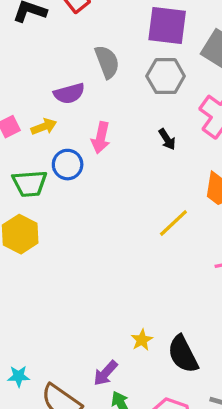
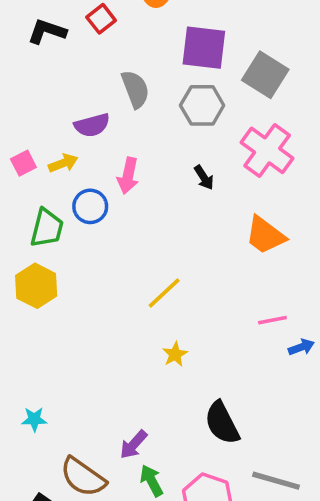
green trapezoid: (30, 184) -> (47, 228), turned -72
yellow line: (173, 223) -> (164, 293), moved
yellow star: (142, 340) -> (175, 354), moved
cyan star: (19, 376) -> (34, 419), moved

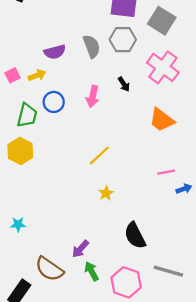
gray semicircle: (135, 89) -> (92, 46), moved
pink arrow: (128, 176) -> (93, 96), moved
cyan star: (34, 419) -> (18, 224), moved

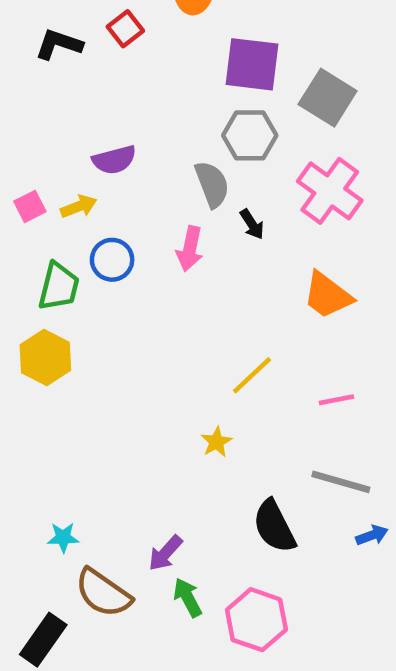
gray semicircle: (92, 46) -> (212, 184), moved
yellow line: (99, 155) -> (252, 375), moved
blue arrow: (184, 189) -> (372, 535), moved
cyan star: (18, 224) -> (63, 537), moved
gray line: (168, 271) -> (341, 482), moved

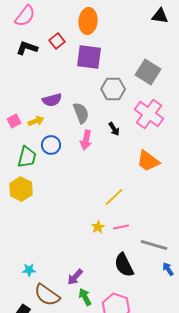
purple square: (252, 64) -> (89, 57), moved
gray semicircle: (212, 184) -> (81, 113), moved
pink line: (336, 400) -> (121, 227), moved
blue arrow: (372, 535) -> (168, 269), turned -104

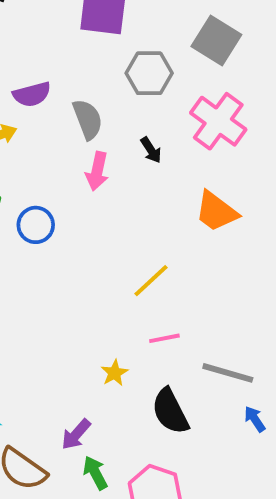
blue circle: (51, 145) -> (36, 225), moved
yellow star: (98, 227) -> (115, 373), moved

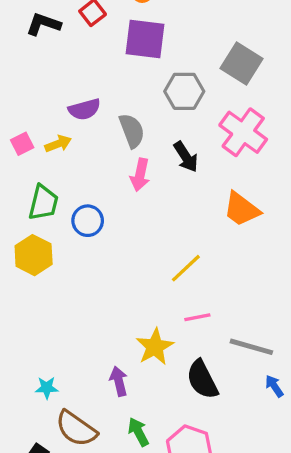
black arrow: (151, 150) -> (186, 157), size x1.4
yellow star: (115, 373) -> (155, 347), size x1.6
purple arrow: (76, 434) -> (119, 381), moved, turned 124

